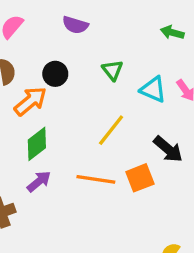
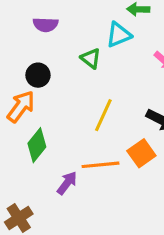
cyan triangle: (153, 89) -> (119, 35), moved, turned -32
purple arrow: (39, 181) -> (67, 183), moved

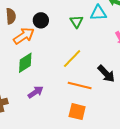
orange square: (141, 153) -> (77, 112), moved, turned 30
orange line: (100, 165) -> (80, 85), moved

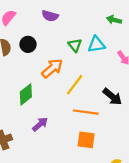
cyan triangle: (98, 13) -> (96, 44), moved
black circle: (41, 20) -> (28, 44), moved
orange arrow: (24, 36) -> (52, 68), moved

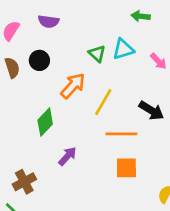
purple semicircle: (50, 16) -> (49, 21), moved

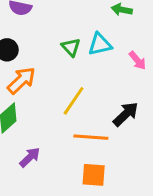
orange arrow: (73, 86) -> (21, 80), moved
black arrow: (151, 111) -> (126, 114), turned -80

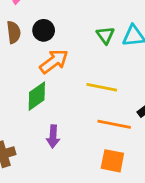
yellow line: (74, 101) -> (102, 87), turned 60
purple arrow: (30, 157) -> (53, 136), turned 130

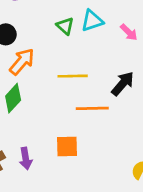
purple arrow: (53, 136) -> (26, 159), moved
orange square: (112, 161) -> (67, 146), moved

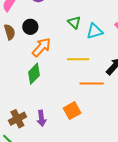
cyan triangle: (92, 21) -> (95, 31), moved
orange square: (67, 146) -> (72, 111), turned -30

